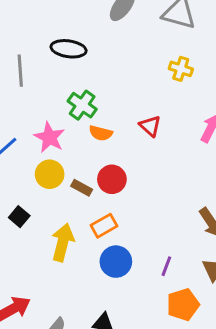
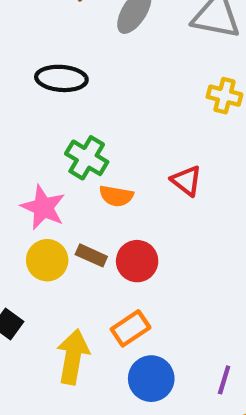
brown rectangle: (82, 188) -> (91, 255), moved

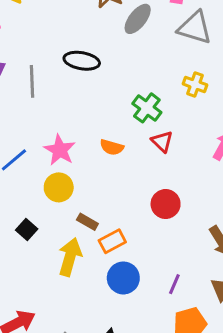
green cross: (87, 158) -> (147, 108), moved
brown rectangle: (91, 255) -> (87, 222), moved
red circle: (137, 261) -> (166, 204), moved

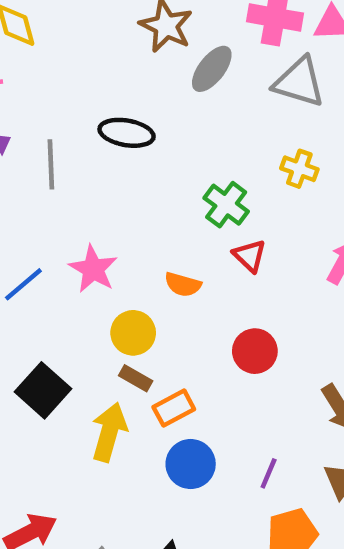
orange semicircle: (112, 147) -> (183, 285), moved
yellow circle: (59, 187) -> (133, 333), moved
black square: (27, 229) -> (43, 390), size x1.6

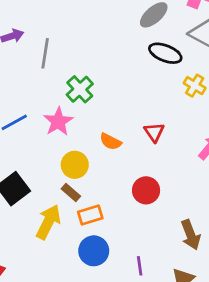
black ellipse: (127, 133) -> (165, 53), moved
green cross: (226, 205) -> (80, 89), moved
purple line: (269, 473) -> (140, 266), turned -42

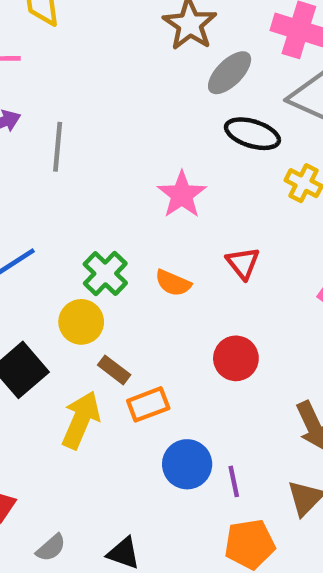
green cross: (80, 89) -> (105, 273), moved
pink star: (58, 122) -> (182, 195), moved
yellow circle: (75, 165) -> (81, 322), moved
blue circle: (94, 251) -> (187, 464), moved

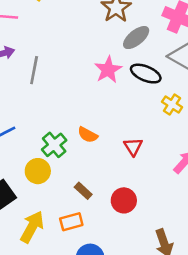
pink star: (182, 195) -> (108, 70), moved
orange semicircle: (173, 283) -> (88, 135), moved
brown rectangle: (114, 370) -> (83, 191), moved

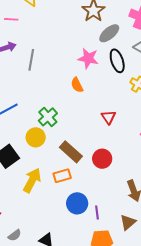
pink star: (108, 70) -> (88, 58), turned -30
black ellipse: (146, 74) -> (117, 61), turned 50
orange semicircle: (88, 135) -> (77, 85), moved, turned 35
brown rectangle: (83, 191) -> (71, 152), size x1.6

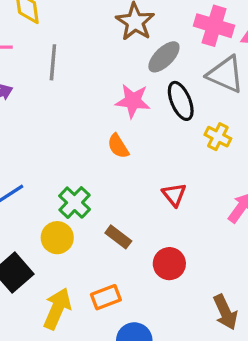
gray line: (31, 60) -> (53, 62), moved
brown rectangle: (71, 152) -> (118, 237), moved, size x0.7

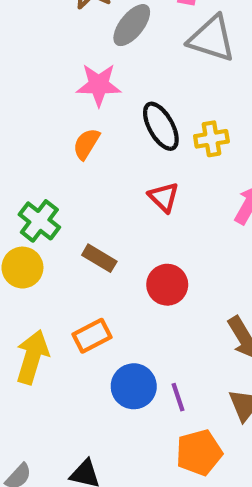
black ellipse: (181, 101) -> (161, 126), moved
yellow cross: (218, 137) -> (211, 139), moved, turned -30
orange semicircle: (118, 146) -> (86, 144), turned 70

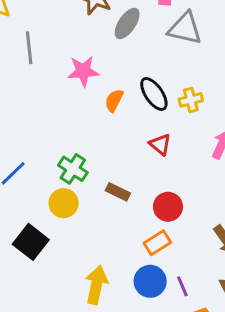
pink star: (99, 85) -> (83, 71), moved
orange semicircle: (86, 144) -> (114, 100), moved
orange rectangle: (92, 336) -> (157, 243), moved
yellow arrow: (32, 357) -> (96, 285), moved

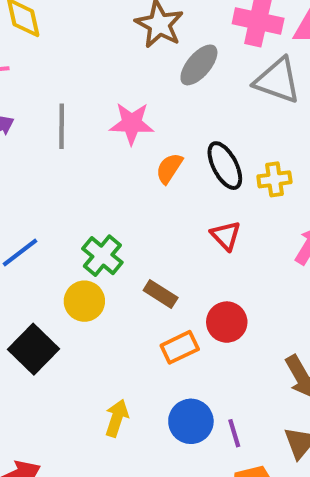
gray line: (29, 48) -> (62, 126), moved
orange rectangle: (157, 243) -> (180, 347), moved
yellow arrow: (96, 285) -> (117, 418), size x0.7

